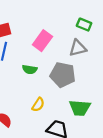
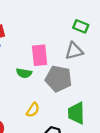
pink rectangle: (42, 41) -> (40, 55), moved, turned -42
green trapezoid: (80, 108) -> (76, 113), turned 85

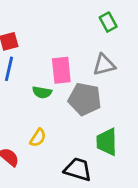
green rectangle: (81, 26) -> (108, 22), moved, turned 40
yellow semicircle: (33, 110) -> (38, 138), moved

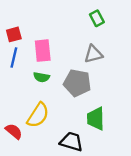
pink rectangle: (61, 70) -> (43, 51), moved
yellow semicircle: (38, 138) -> (38, 115), size x1.6

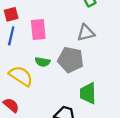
green semicircle: (42, 77) -> (43, 62), moved
yellow semicircle: (38, 115) -> (21, 76), moved, turned -90

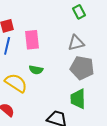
gray pentagon: (71, 60) -> (82, 68), moved

